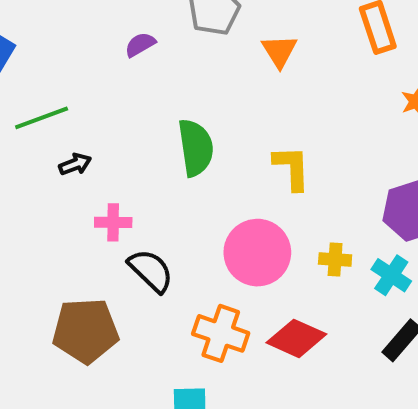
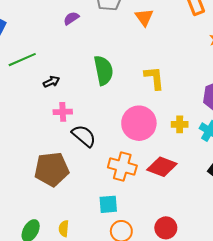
black arrow: (75, 164) -> (51, 82), moved

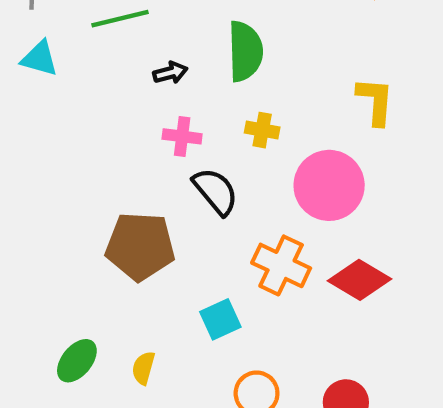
green semicircle: (103, 70) -> (245, 51), moved
yellow cross: (180, 124) -> (262, 130), moved
cyan square: (108, 204) -> (220, 319), moved, turned -30

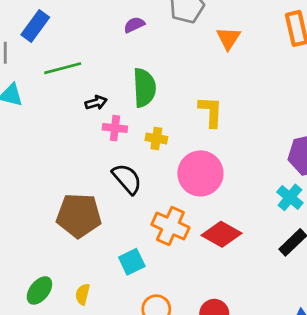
yellow L-shape: (375, 101) -> (211, 112), moved
pink cross: (182, 136) -> (115, 128), moved

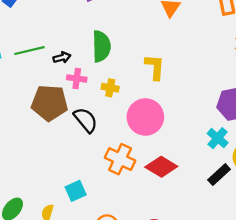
green line: (63, 68) -> (29, 51), moved
brown pentagon: (79, 215) -> (49, 103), moved
cyan square: (132, 262) -> (76, 191), moved

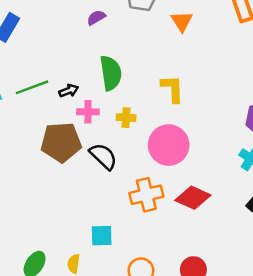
orange cross: (120, 159) -> (146, 195), turned -32
cyan square: (76, 191) -> (102, 236), turned 30

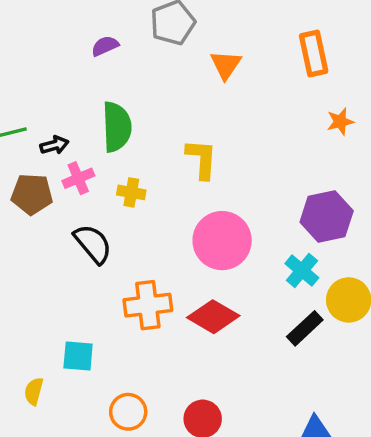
pink cross: (88, 112) -> (78, 178), turned -30
brown pentagon: (61, 142) -> (32, 194), moved, size x0.7
pink circle: (169, 145) -> (222, 241), moved

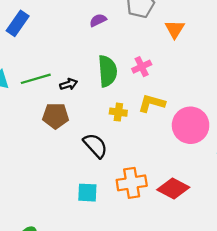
yellow L-shape: (202, 159) -> (152, 103), moved, turned -76
pink cross: (78, 178) -> (142, 67), moved
pink circle: (222, 241) -> (191, 125), moved
cyan square: (78, 356) -> (87, 193), moved

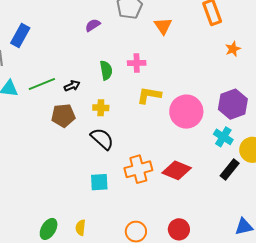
pink cross: (142, 67) -> (137, 63), turned 30
green semicircle: (107, 71) -> (106, 70), size x0.7
yellow cross: (118, 112) -> (101, 108), moved

